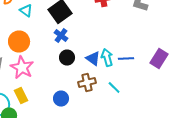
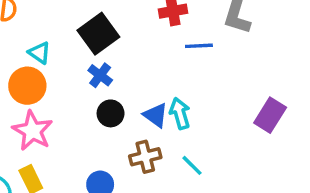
cyan triangle: (26, 10) -> (39, 53), moved
blue line: (126, 58) -> (199, 46), moved

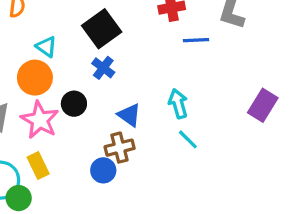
black circle: (111, 113) -> (74, 104), moved
blue triangle: (156, 115) -> (129, 115), moved
brown cross: (145, 157) -> (120, 148), moved
cyan line: (192, 165) -> (188, 139), moved

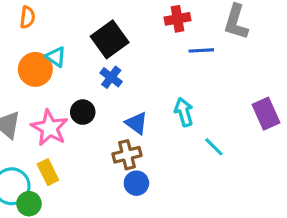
orange circle: (35, 78) -> (35, 69), moved
purple rectangle: (263, 105) -> (266, 114), turned -56
cyan line: (188, 139) -> (214, 147), moved
blue circle: (103, 170) -> (136, 183), moved

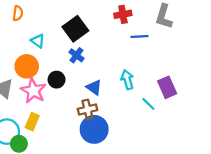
orange circle: (35, 69) -> (27, 66), moved
purple rectangle: (266, 114) -> (167, 87), moved
yellow rectangle: (48, 172) -> (32, 122), turned 49
blue circle: (136, 183) -> (94, 129), size x1.6

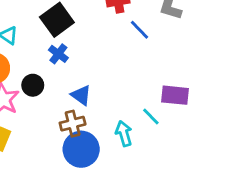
blue line: (139, 36) -> (139, 30), turned 49
cyan arrow: (127, 80) -> (124, 134), moved
purple rectangle: (167, 87) -> (175, 95), turned -60

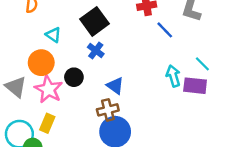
cyan line: (151, 116) -> (202, 64), moved
cyan arrow: (124, 134) -> (173, 76), moved

